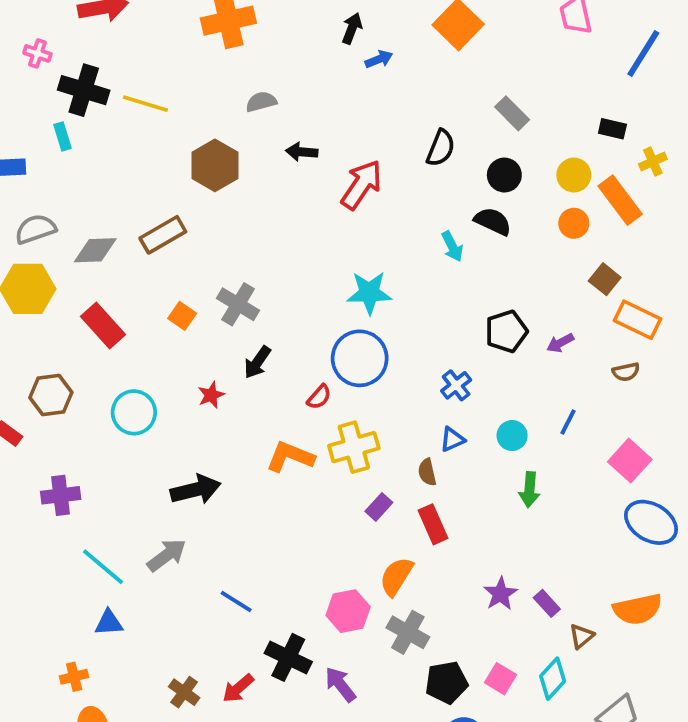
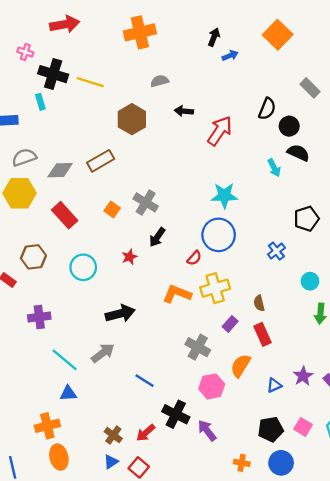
black circle: (504, 175) -> (289, 126), moved
blue triangle: (452, 439) -> (274, 385), moved
gray cross: (408, 632) -> (198, 347), moved
orange cross: (74, 677) -> (47, 426), size x1.5

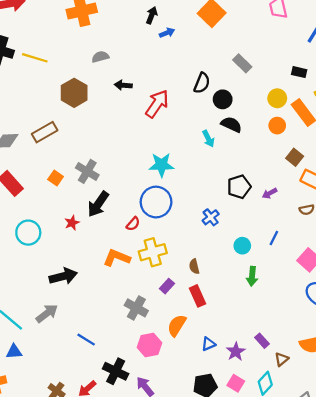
black arrow: (157, 237) -> (98, 204), size x1.4
purple star: (303, 376) -> (236, 352), moved

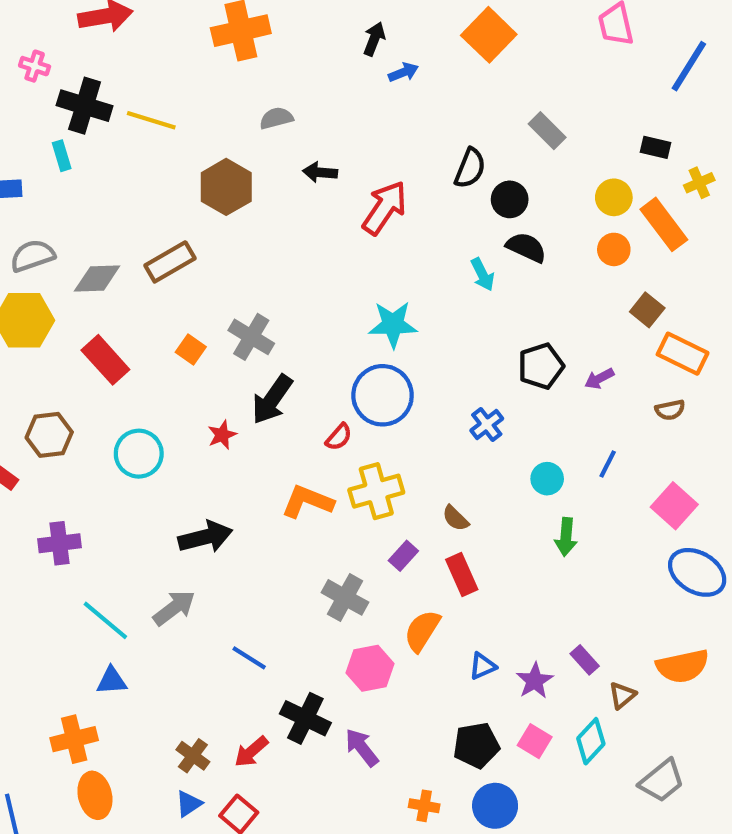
brown semicircle: (194, 266) -> (455, 518), turned -32

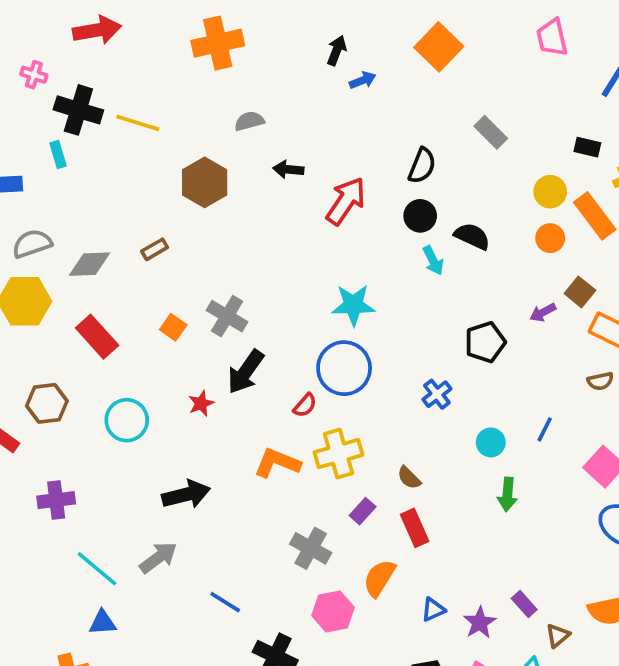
black circle: (510, 199) -> (420, 216), moved
brown rectangle: (170, 262) -> (155, 249), size x0.6
purple arrow: (599, 379) -> (543, 312), moved

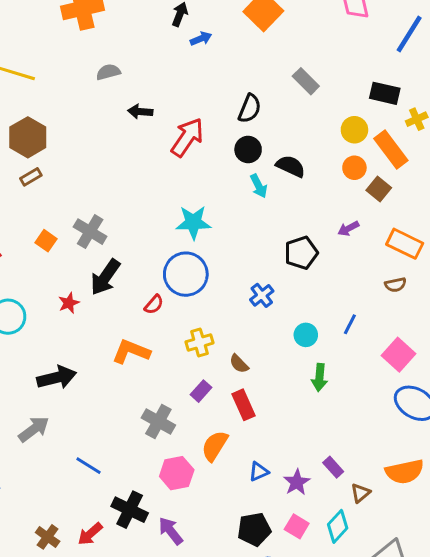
black rectangle: (587, 147) -> (385, 93), size x1.4
brown hexagon: (205, 182) -> (28, 137), moved
brown square: (580, 292) -> (379, 189), moved
yellow cross: (338, 454) -> (199, 342), moved, size x0.7

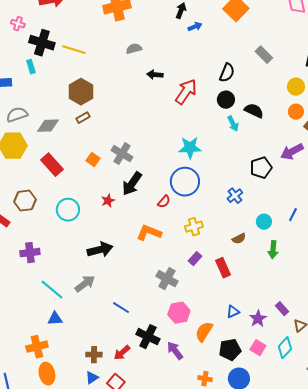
purple arrow: (348, 229) -> (292, 152), size x1.6
brown semicircle: (239, 364) -> (239, 239), moved, turned -72
orange semicircle: (215, 446) -> (204, 332), moved
brown cross: (48, 537) -> (94, 355), turned -35

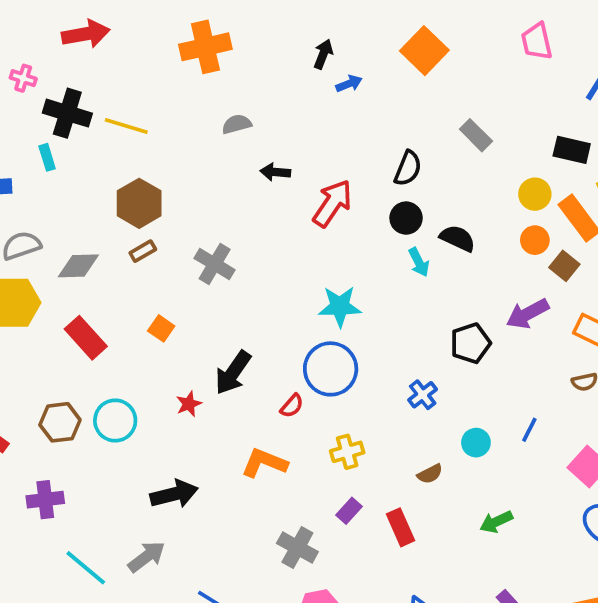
gray cross: (122, 154) -> (215, 264), moved
brown hexagon: (25, 201) -> (60, 422), moved
green arrow: (273, 250) -> (496, 522), moved, turned 60

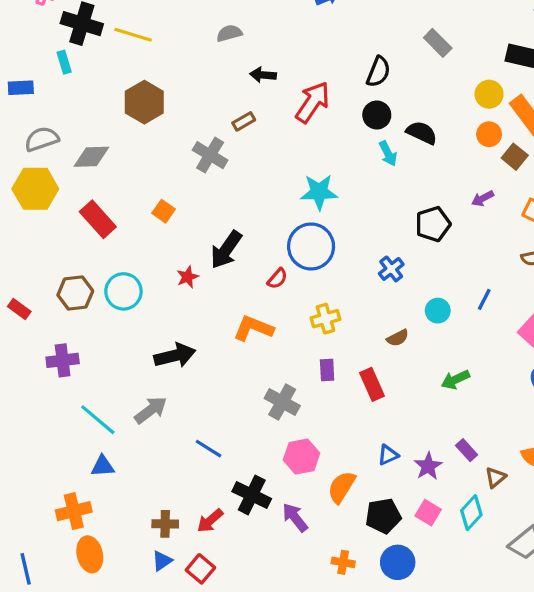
brown rectangle: (143, 251) -> (244, 121), moved
purple arrow: (528, 314) -> (483, 198), size x0.6
purple rectangle: (349, 511) -> (327, 370), turned -45

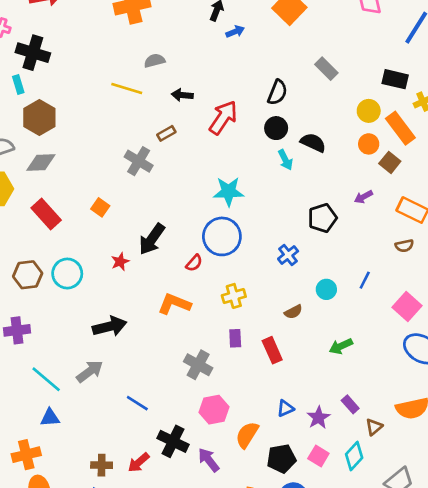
yellow line: (133, 35) -> (127, 88), moved
brown hexagon: (144, 102) -> (39, 118), moved

